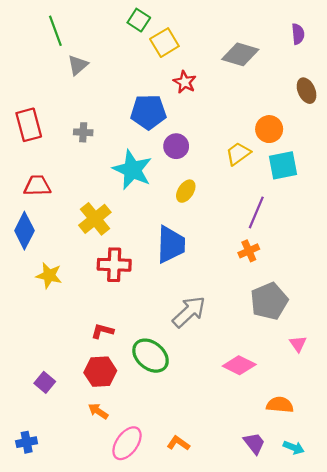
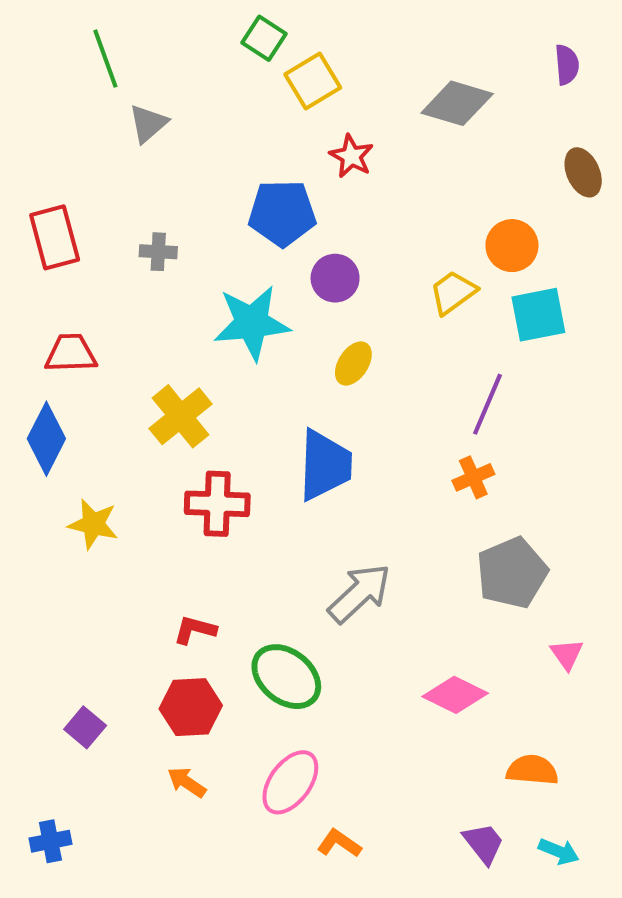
cyan star: (132, 170) -> (252, 323), turned -30
pink ellipse: (127, 443) -> (290, 782), moved

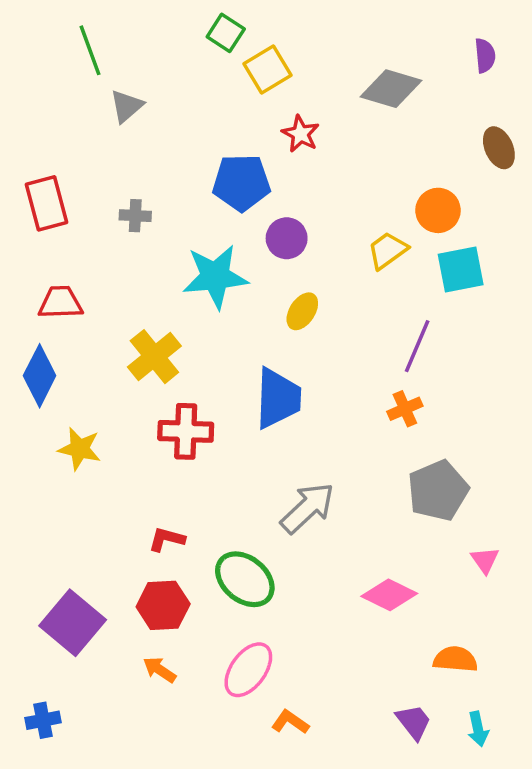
purple square: (85, 727) -> (73, 623), size x1.8
cyan arrow: (559, 851) -> (478, 729), turned 56

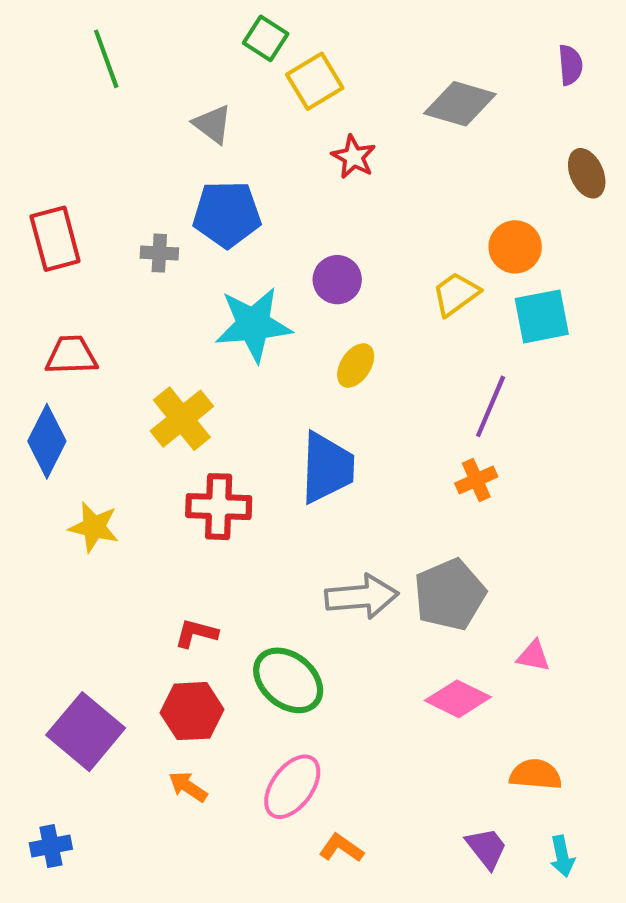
gray triangle: (127, 106) -> (212, 124), moved, turned -42
blue pentagon: (241, 183) -> (227, 214), moved
gray pentagon: (438, 491) -> (450, 595), moved
gray arrow: (307, 508) -> (362, 597), turned 38
pink triangle: (485, 560) -> (534, 656), moved, turned -44

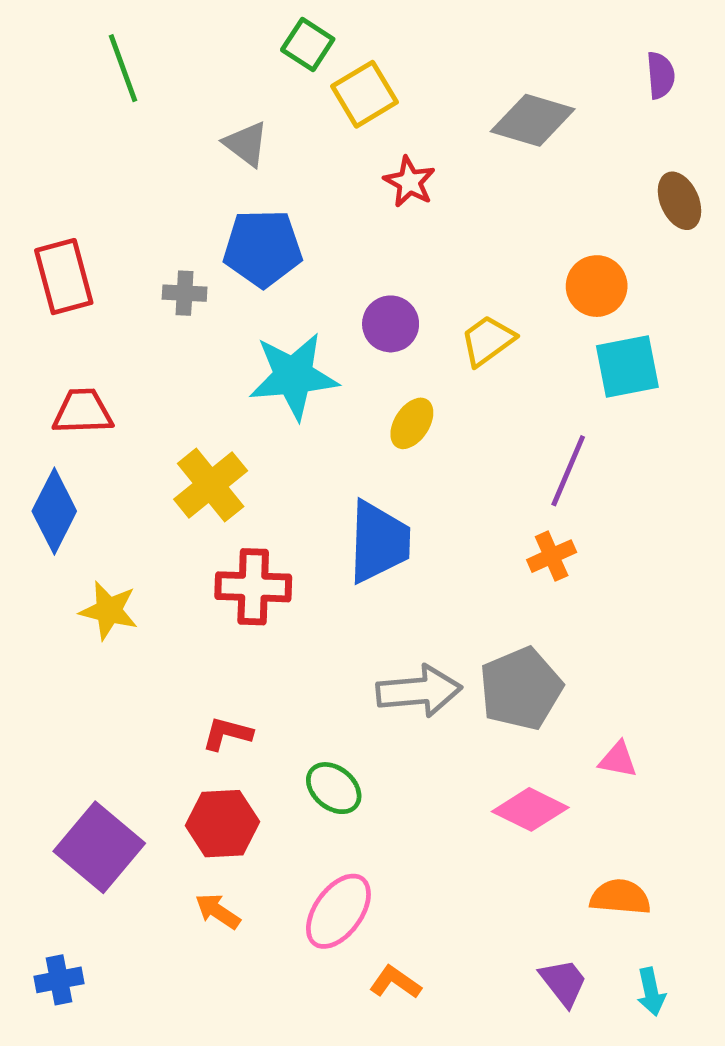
yellow trapezoid: (456, 294) -> (488, 341), moved
green ellipse: (288, 680) -> (334, 788), size x0.7

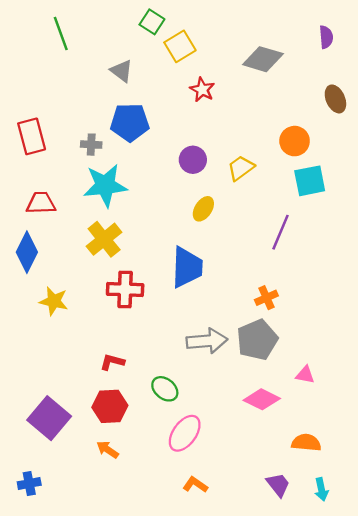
cyan star: (293, 376) -> (105, 185), moved
orange cross: (552, 556) -> (266, 298), moved
pink ellipse: (338, 911) -> (185, 433), moved

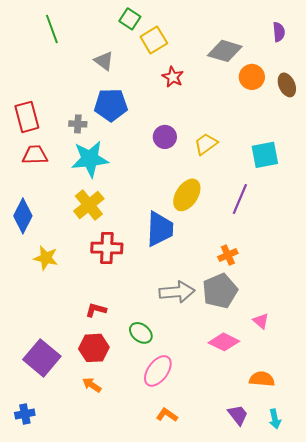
orange circle: (295, 141) -> (252, 77), moved
red trapezoid: (41, 203) -> (35, 155), moved
yellow ellipse: (203, 209) -> (187, 195), moved, size x1.5
pink triangle: (305, 375) -> (261, 321), turned 30

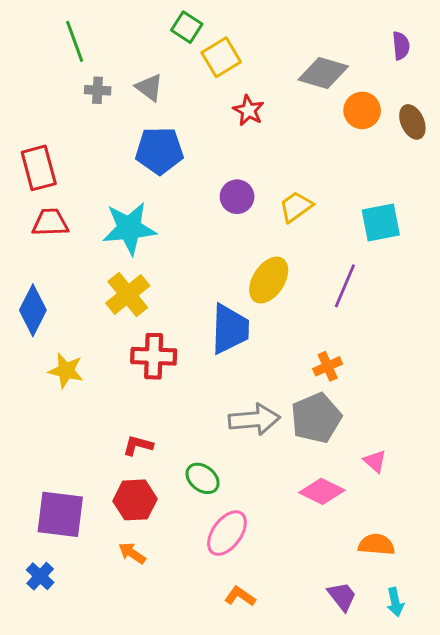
gray cross: (78, 124) -> (98, 90), moved
purple square: (42, 358) -> (60, 514), turned -33
blue cross: (25, 414) -> (40, 576), moved, turned -36

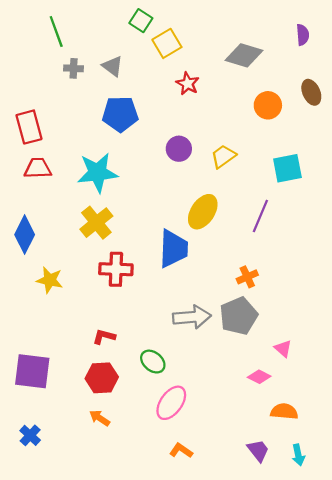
orange circle: (362, 110) -> (268, 105), moved
pink diamond: (322, 491) -> (259, 377), moved, size x0.7
purple square: (60, 514) -> (32, 371), moved

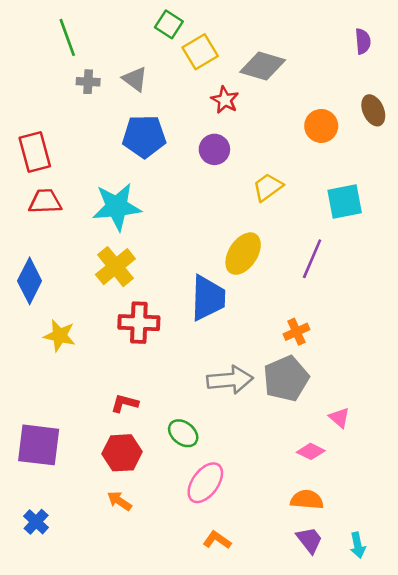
gray diamond: (244, 55) -> (263, 66), moved
purple circle: (179, 149) -> (214, 149), moved
orange semicircle: (284, 411) -> (307, 500), moved

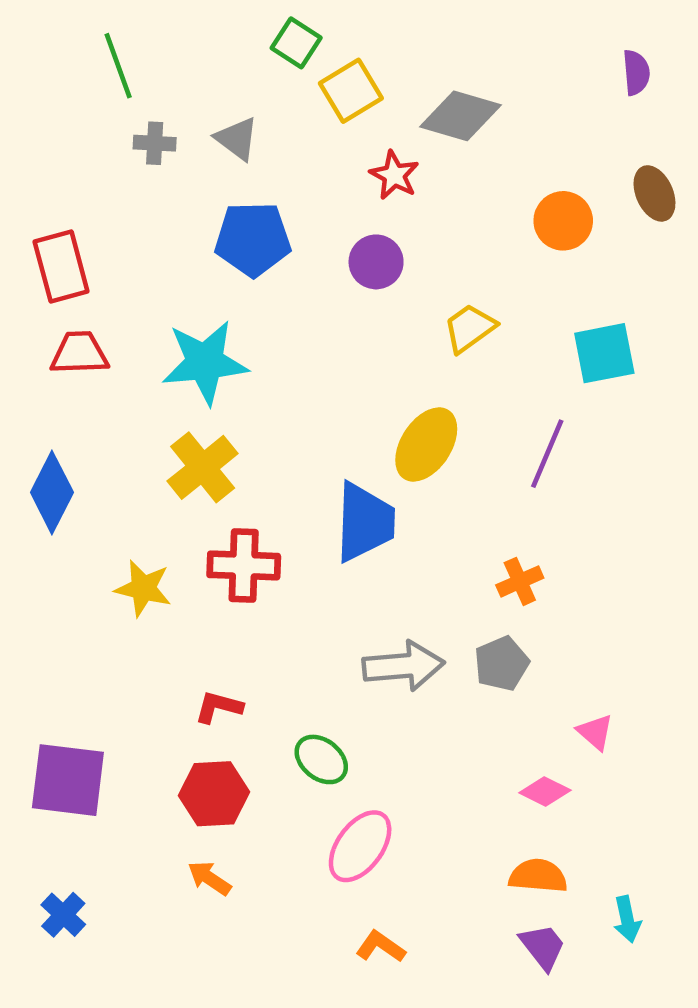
yellow star: (59, 336) -> (143, 588), moved
gray pentagon: (286, 379) -> (502, 664), size x0.7
cyan arrow: (358, 545) -> (627, 919), moved

